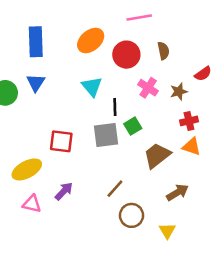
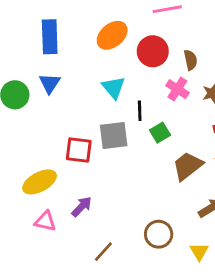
brown semicircle: (163, 51) -> (190, 60), moved
gray square: (106, 135) -> (114, 135), moved
brown line: (115, 189) -> (103, 252), moved

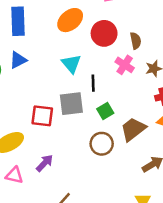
blue triangle: (50, 83) -> (18, 60), turned 30
green square: (160, 133) -> (105, 111), moved
brown circle: (159, 234) -> (102, 144), moved

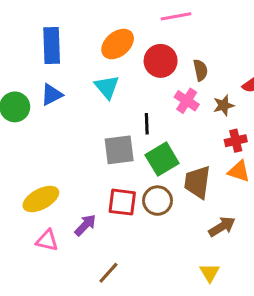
cyan triangle: (71, 64) -> (107, 87), moved
green square: (105, 111) -> (162, 159), size x1.5
red square: (42, 116) -> (122, 202), moved
brown trapezoid: (133, 129) -> (197, 182), turned -44

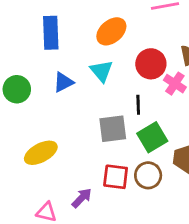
red circle: (161, 61) -> (151, 64), moved
blue triangle: (52, 95) -> (63, 82), moved
yellow ellipse: (41, 199) -> (41, 153), moved

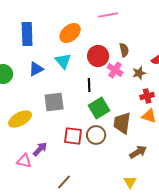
gray square: (113, 129) -> (54, 102), moved
purple arrow: (82, 198) -> (40, 149), moved

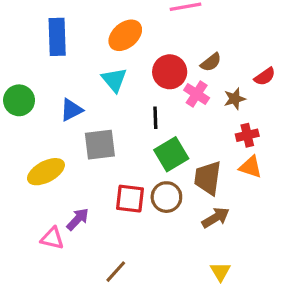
brown semicircle: (124, 50) -> (211, 62), turned 64
blue triangle: (36, 69) -> (71, 110), moved
brown arrow: (138, 152) -> (216, 218), moved

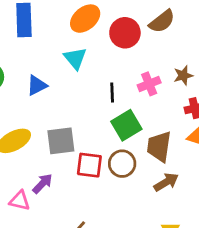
brown semicircle: (211, 62) -> (162, 21), moved, size x1.4
red circle: (170, 72) -> (125, 33), moved
pink cross: (197, 94) -> (149, 84), moved, turned 35
gray square: (100, 145) -> (61, 141), moved

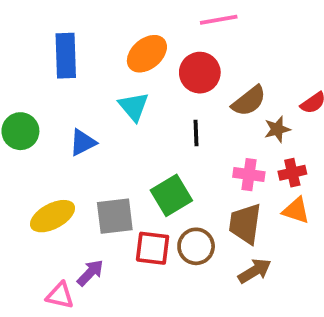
brown semicircle: (162, 21) -> (249, 101), moved
pink cross: (149, 84) -> (249, 175), moved, turned 30
black line: (112, 93) -> (196, 133), moved
green square: (126, 125) -> (171, 195), moved

